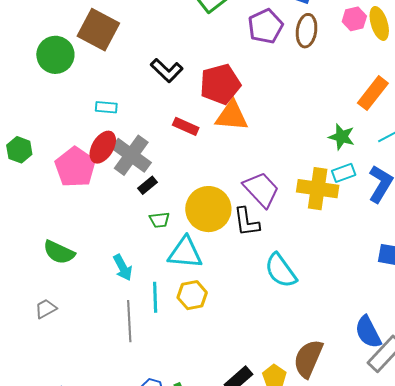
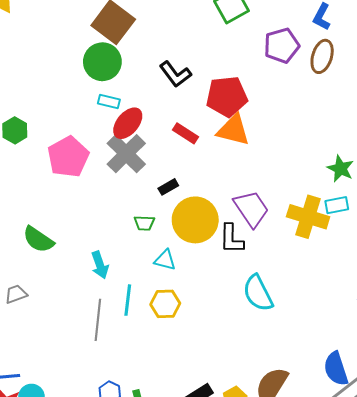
green circle: (55, 55) -> (102, 62), moved
red ellipse: (103, 147) -> (128, 123), moved
black rectangle: (147, 185) -> (168, 187), moved
cyan triangle: (185, 253) -> (165, 260), size x0.6

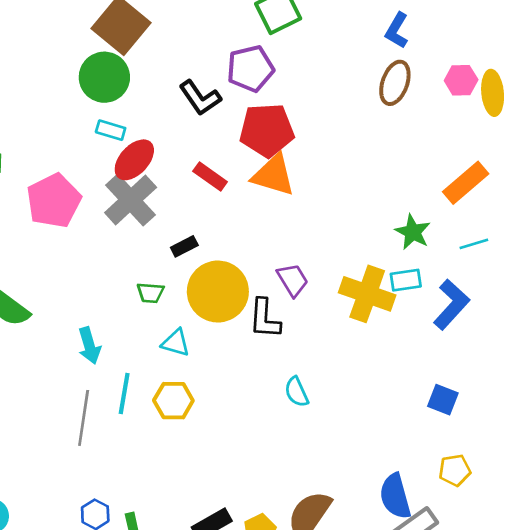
purple pentagon: (282, 46) -> (250, 69), moved
purple trapezoid: (251, 209) -> (293, 280), size x0.7
cyan semicircle: (258, 293) -> (297, 392), size x0.6

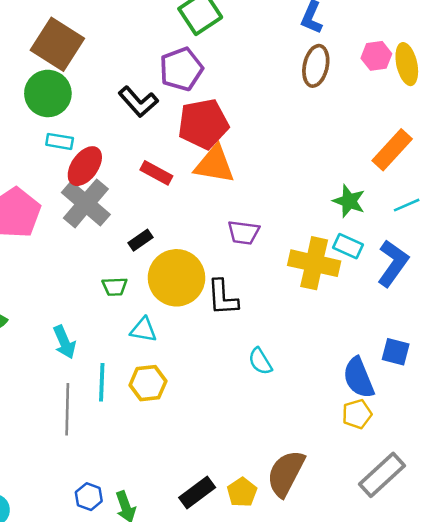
purple trapezoid: (293, 280) -> (244, 233), moved, turned 136
cyan rectangle: (406, 280) -> (348, 246), turned 40
yellow pentagon: (455, 470) -> (357, 414), moved
blue semicircle: (395, 496) -> (359, 378), moved

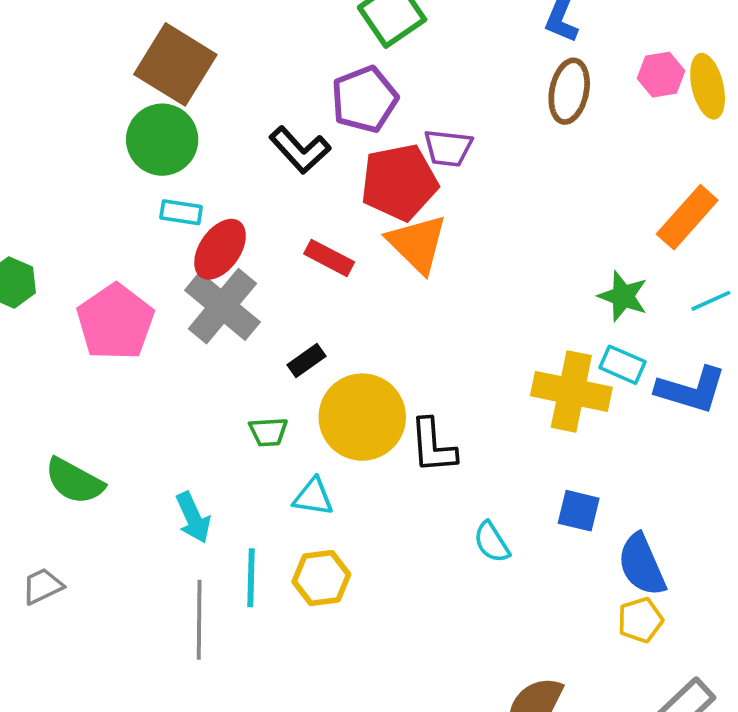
orange triangle: (214, 164) -> (417, 244), turned 36
purple trapezoid: (244, 233) -> (448, 148), moved
blue L-shape: (393, 263) -> (691, 390), turned 72
blue square: (396, 352) -> (579, 511), moved

